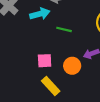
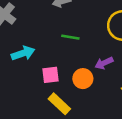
cyan arrow: (40, 14) -> (23, 53), moved

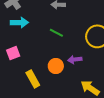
cyan arrow: (23, 53) -> (19, 23), moved
pink square: (51, 75) -> (13, 53), moved, turned -32

